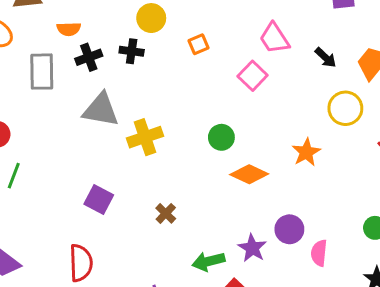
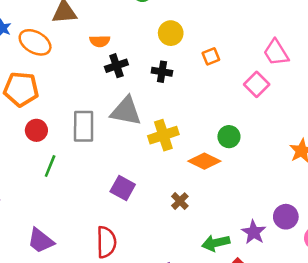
black cross: (132, 51) -> (162, 72), moved
gray rectangle: (42, 72) -> (84, 126), moved
orange diamond: (249, 174) -> (204, 161), moved

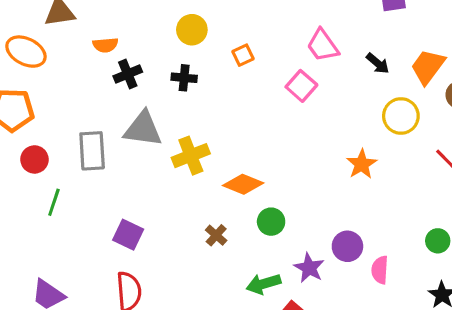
green circle: (229, 137) -> (271, 222), moved
purple square: (123, 188) -> (128, 235), moved

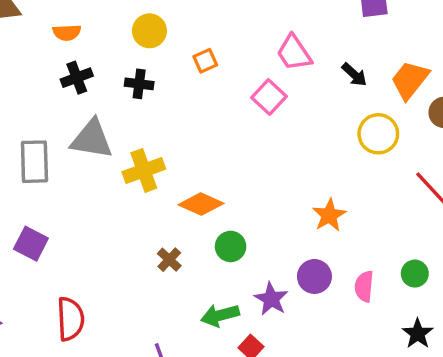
orange semicircle: (105, 45) -> (67, 33), moved
orange star: (362, 164) -> (329, 215), moved
purple square: (128, 235) -> (31, 244), moved
pink semicircle: (380, 270) -> (364, 286), moved

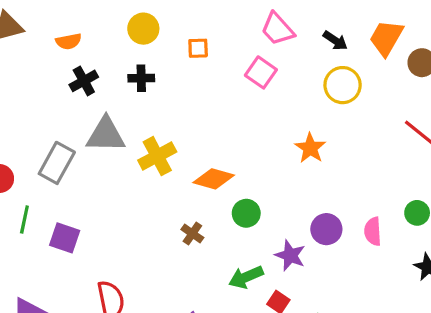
orange square: (205, 61) -> (198, 48), turned 30
yellow circle: (378, 134) -> (343, 85), moved
gray rectangle: (34, 162) -> (57, 163), turned 39
orange star: (329, 215) -> (310, 148), moved

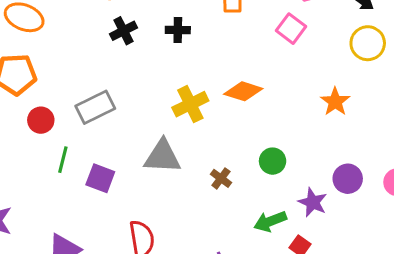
gray triangle: (106, 135) -> (162, 157), moved
gray rectangle: (57, 163) -> (95, 107), turned 33
orange diamond: (214, 179) -> (243, 91), moved

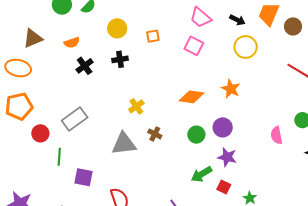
orange diamond: (243, 91) -> (192, 97), moved
yellow cross: (190, 104) -> (136, 106), size x0.7
purple square: (100, 178) -> (84, 177), moved
brown cross: (221, 178) -> (155, 134), moved
purple circle: (348, 179) -> (223, 127), moved

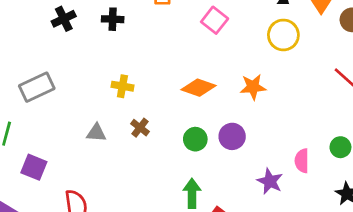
orange star: (231, 89) -> (253, 87), turned 30
yellow cross: (136, 106) -> (122, 86), turned 35
gray triangle: (124, 144) -> (96, 133), size x0.6
purple star: (227, 157) -> (270, 181), moved
green arrow: (202, 174) -> (192, 193), turned 110

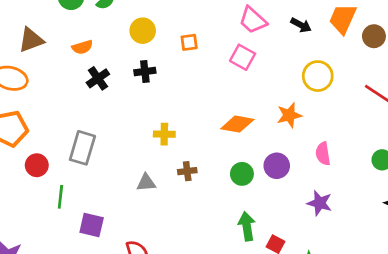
yellow circle: (283, 35) -> (318, 76), moved
gray rectangle: (37, 87) -> (82, 148), turned -40
brown cross: (140, 128) -> (187, 171), turned -36
pink semicircle: (302, 161) -> (323, 154), moved

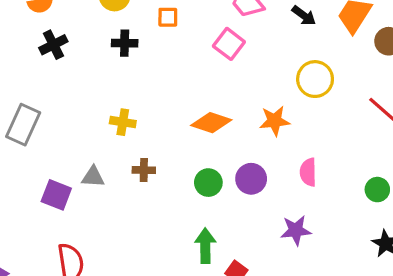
black cross: (145, 71) -> (125, 43), moved
purple star: (320, 203) -> (296, 230), turned -30
purple square: (92, 225) -> (56, 195), moved

